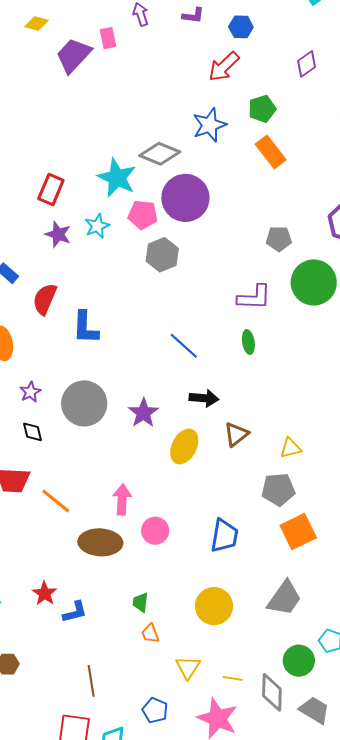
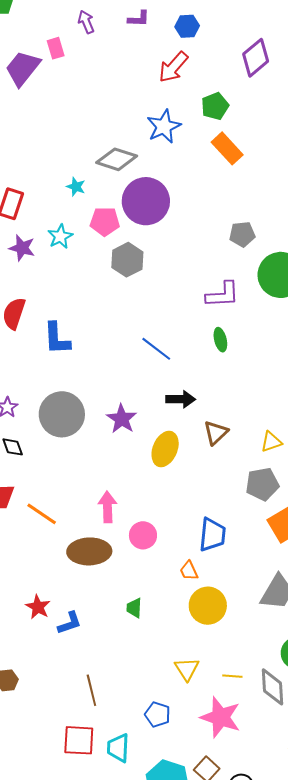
purple diamond: (307, 64) -> (256, 58), size x1.4
cyan star: (117, 178) -> (76, 187), size x0.5
orange trapezoid: (150, 633) -> (189, 571), moved

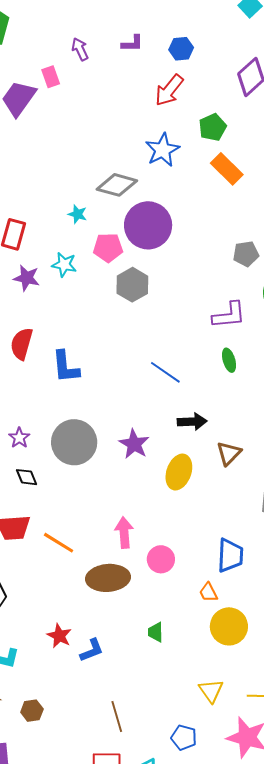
cyan star: (60, 236) -> (64, 265), turned -30

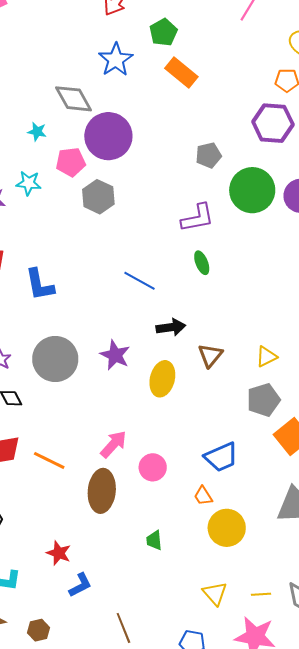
gray diamond: (117, 185) -> (74, 99), turned 51
pink arrow: (124, 533) -> (113, 444), turned 52
blue trapezoid: (230, 555) -> (221, 457), turned 69
brown ellipse: (108, 578) -> (102, 491), turned -75
blue L-shape: (92, 650) -> (80, 585), moved

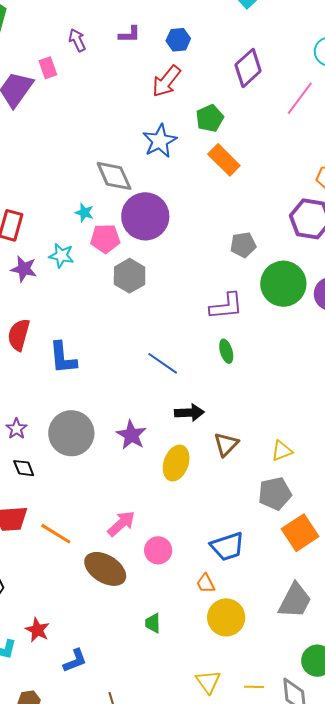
cyan star: (37, 132) -> (84, 213), moved
brown ellipse: (102, 491) -> (105, 569), turned -69
red star: (59, 553) -> (37, 630), moved

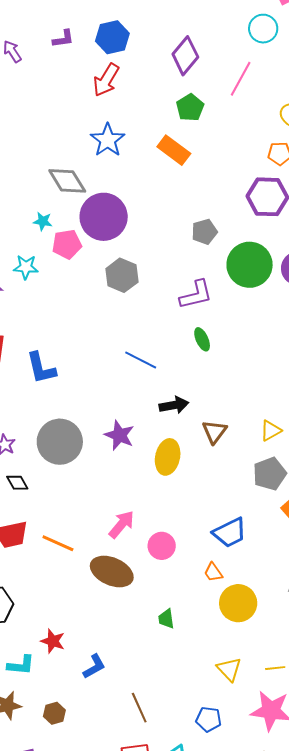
blue hexagon: (178, 40) -> (112, 37), size x1.4
green pentagon: (210, 118) -> (190, 107), moved
gray hexagon: (130, 276) -> (122, 275), moved

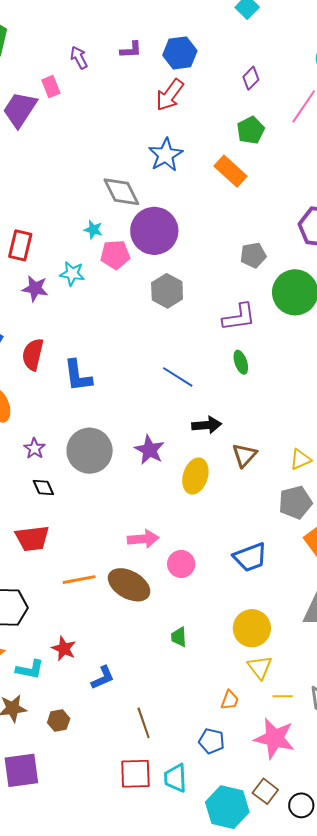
purple diamond: (185, 56) -> (251, 78), size x0.6
pink arrow: (122, 524) -> (143, 539), turned 40
orange line: (58, 543) -> (79, 580), moved, turned -40
orange trapezoid: (213, 572) -> (230, 700), moved, turned -130
yellow triangle: (229, 669) -> (260, 667), moved

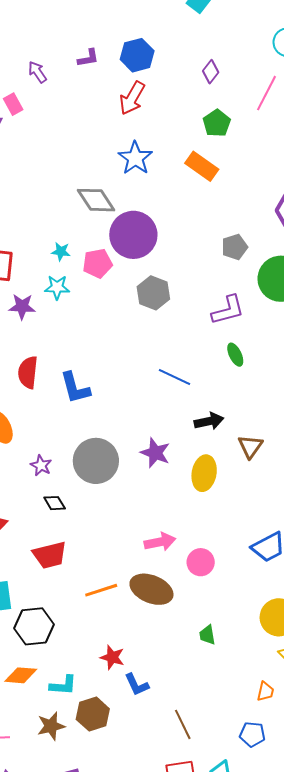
cyan star: (93, 230) -> (61, 252), moved
red star: (64, 649) -> (112, 657), moved
blue L-shape: (103, 678) -> (137, 685), turned 96
brown hexagon: (59, 721) -> (93, 714), moved, size x1.5

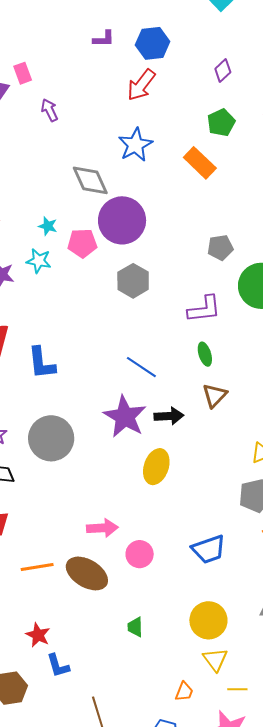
purple arrow: (37, 72) -> (49, 110), moved
brown triangle: (250, 447) -> (215, 395), moved
purple star: (155, 453) -> (125, 417), moved, size x1.4

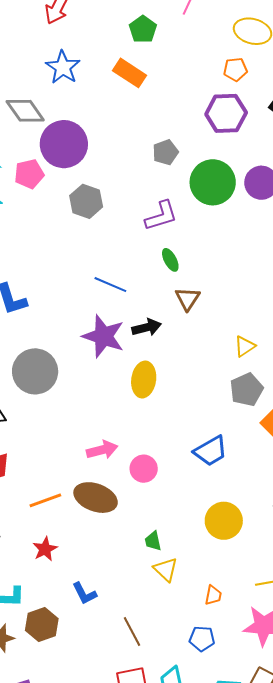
red star: (38, 635) -> (45, 549), moved, turned 30
yellow triangle: (215, 660) -> (166, 569), moved

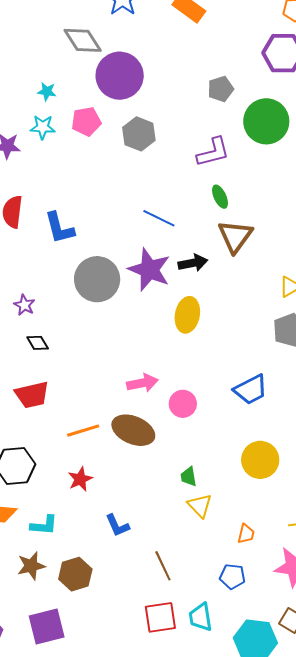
pink pentagon: (29, 174) -> (86, 121), moved
brown triangle: (188, 299) -> (235, 236), size x1.4
gray circle: (35, 371) -> (97, 279), moved
brown hexagon: (42, 624) -> (75, 574), moved

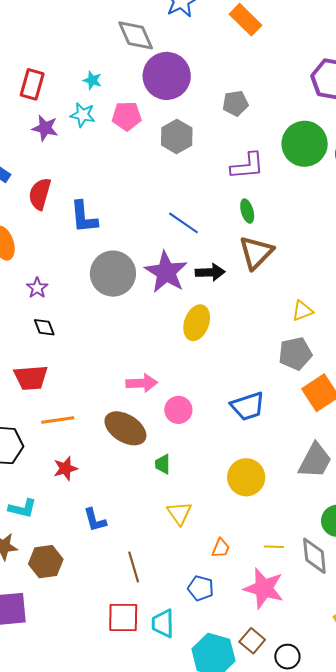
gray pentagon: (221, 89) -> (235, 103), moved
orange line: (83, 431) -> (58, 420), moved
green trapezoid: (189, 477) -> (163, 464), moved

